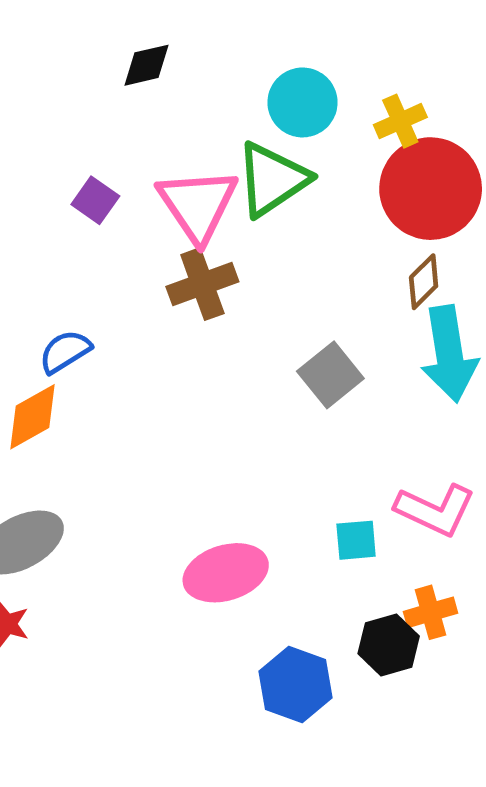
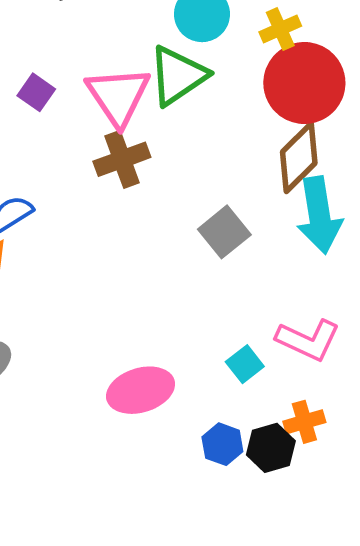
brown diamond: (424, 282) -> (299, 157), size x1.6
cyan square: (356, 540) -> (245, 364), turned -33
blue hexagon: (296, 685) -> (222, 444), moved, size x0.7

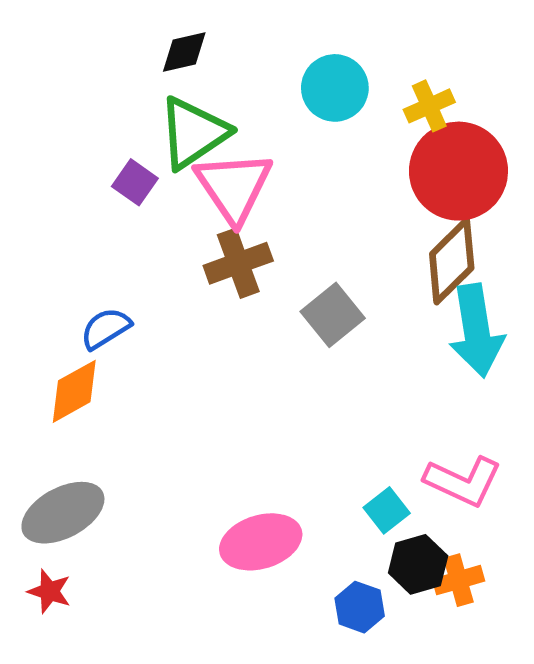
green triangle: (178, 76) -> (193, 133), moved
gray square: (224, 232) -> (333, 315), moved
black hexagon: (271, 448) -> (418, 564), moved

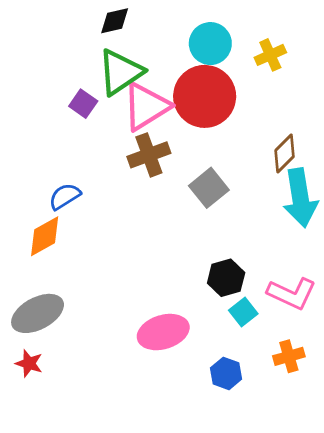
red circle: (458, 171) -> (205, 96), moved
pink triangle: (234, 187) -> (146, 106), turned 32
brown diamond: (452, 261) -> (285, 154), size x0.7
black hexagon: (418, 564) -> (226, 278), moved

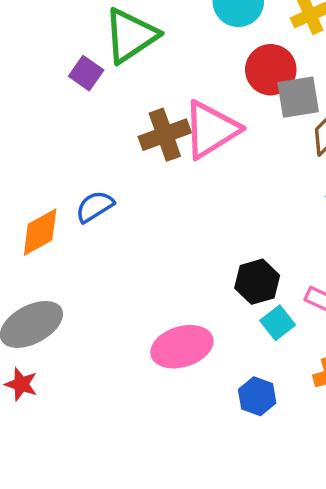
red circle: (205, 96) -> (271, 70), moved, size x0.7
pink triangle: (146, 106) -> (211, 130), moved
gray square: (209, 188) -> (298, 97), moved, turned 30
blue semicircle: (65, 196) -> (95, 206), moved

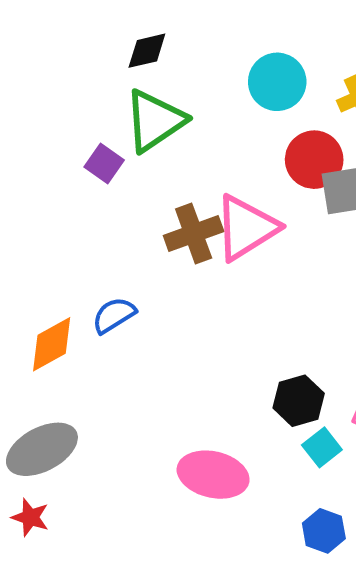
pink ellipse: (182, 347) -> (213, 475), turned 30
blue hexagon: (257, 396) -> (324, 531), moved

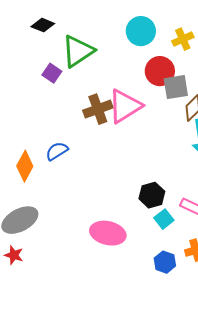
black diamond: (147, 51) -> (43, 25), moved, turned 35
orange diamond: (52, 344) -> (25, 166), turned -32

